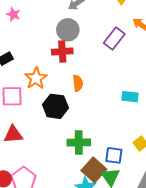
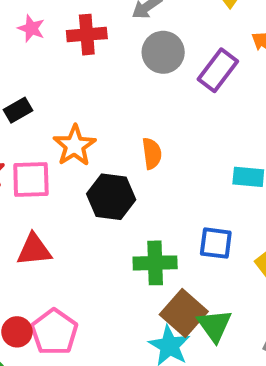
gray circle: (68, 30) -> (163, 52), moved
red cross: (62, 52) -> (87, 35), moved
blue square: (114, 155) -> (216, 243), moved

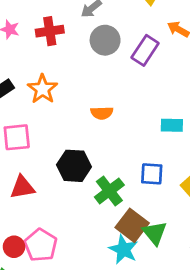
orange star: (75, 146) -> (43, 89), moved
orange semicircle: (152, 153) -> (102, 113), turned 100
black hexagon: (111, 197) -> (74, 166), moved
green cross: (155, 263) -> (109, 191), turned -32

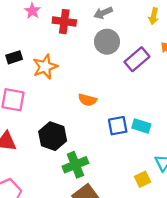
blue square: (152, 174) -> (118, 126), moved, turned -30

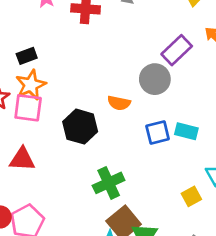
gray circle: (107, 42) -> (155, 79), moved
orange star: (45, 67) -> (31, 85), moved
black hexagon: (53, 136) -> (80, 127), moved

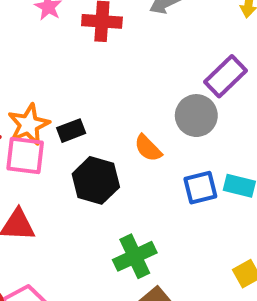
black rectangle: (27, 56) -> (71, 131), moved
orange semicircle: (119, 103) -> (148, 148), turned 35

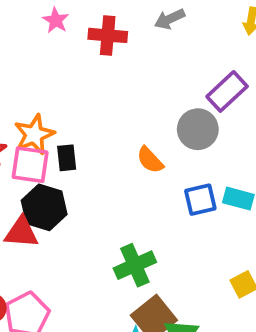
black rectangle: (71, 131) -> (67, 158), moved, turned -76
black hexagon: (96, 180) -> (44, 207), moved

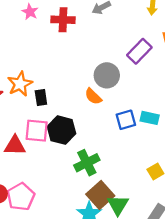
gray circle: (198, 129) -> (107, 75), moved
pink square: (30, 165) -> (37, 131), moved
black hexagon: (44, 207) -> (62, 130), moved

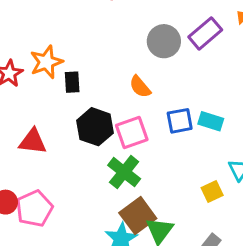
gray circle: (107, 75) -> (164, 41), moved
pink square: (37, 131) -> (132, 132), moved, turned -30
green cross: (87, 163) -> (124, 172), turned -30

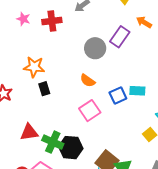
orange star: (46, 62) -> (34, 67), moved, turned -30
black hexagon: (95, 127) -> (71, 148), moved
green cross: (124, 172) -> (53, 142), moved

